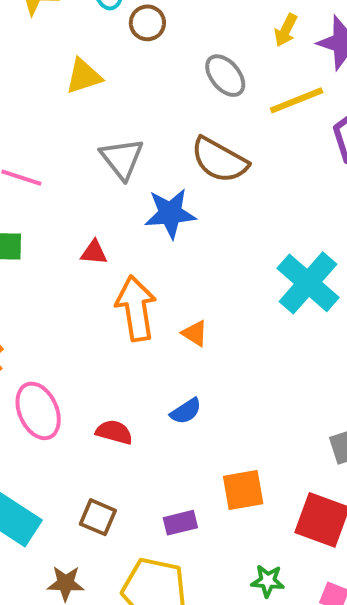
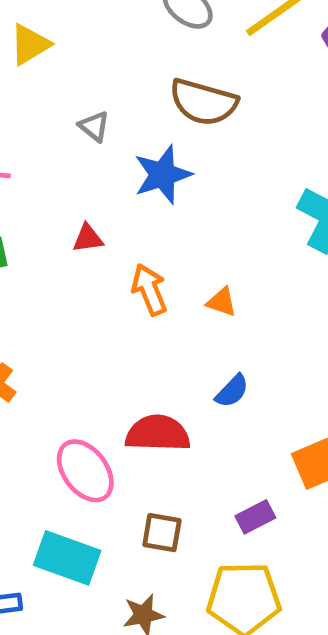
gray triangle: (122, 159) -> (94, 126), size x0.6
orange arrow: (136, 308) -> (149, 290), size x0.7
pink ellipse: (38, 411) -> (85, 471), moved
red semicircle: (114, 432) -> (158, 433), size x1.5

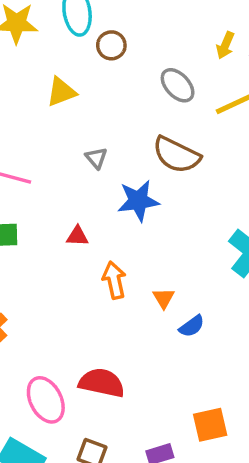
orange triangle: (222, 302) -> (164, 298), turned 30
blue semicircle: (232, 391) -> (192, 326), moved

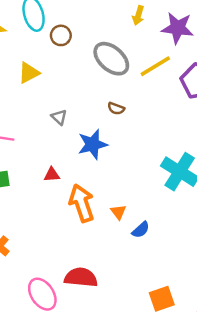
yellow arrow: (225, 45) -> (138, 15), moved
gray ellipse: (178, 85) -> (111, 59), size x1.4
brown semicircle: (176, 155) -> (116, 109), size x0.5
orange arrow: (114, 280) -> (82, 203), size x1.4

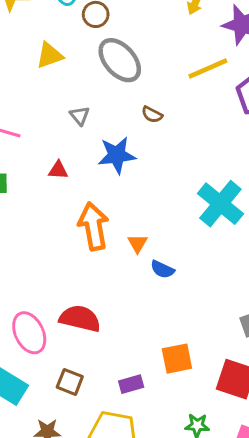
gray ellipse: (111, 59) -> (120, 60), moved
red triangle: (52, 175) -> (58, 170), moved
blue semicircle: (141, 230) -> (162, 269), turned 60

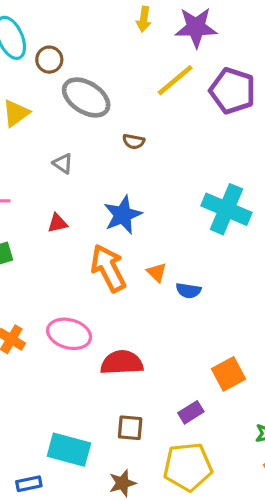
blue star: (117, 155) -> (123, 215), moved
pink ellipse: (29, 333) -> (69, 334), moved, turned -33

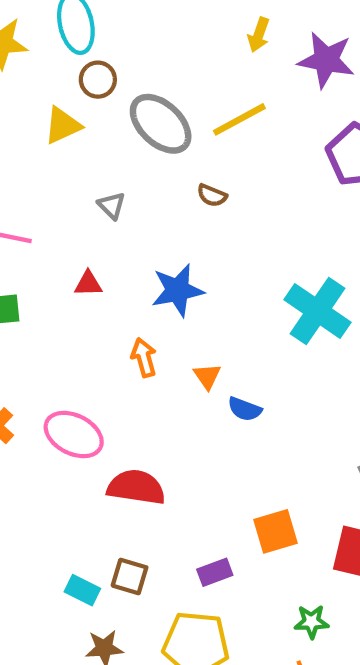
brown circle: (49, 60) -> (98, 80), moved
yellow line: (175, 80) -> (239, 119), moved
orange arrow: (108, 268) -> (144, 358), size x0.6
cyan rectangle: (69, 450) -> (82, 590), moved, size x0.6

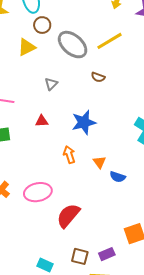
gray triangle: (112, 206) -> (51, 84), turned 32
pink ellipse: (74, 434) -> (38, 192), turned -36
red semicircle: (136, 487) -> (68, 216), turned -56
brown square: (130, 576) -> (80, 256), moved

